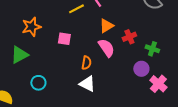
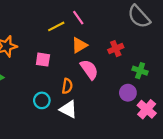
orange triangle: (106, 26) -> (79, 45), moved
red cross: (129, 37) -> (116, 49), moved
cyan circle: (38, 83) -> (42, 100), moved

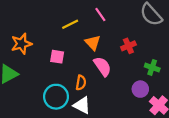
pink line: (78, 18) -> (100, 15), moved
orange triangle: (79, 45) -> (93, 43), turned -42
cyan circle: (42, 100) -> (56, 97), size x1.5

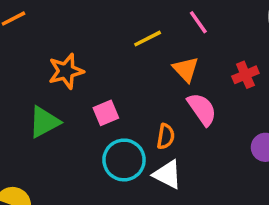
pink square: (57, 57) -> (106, 113), moved, turned -32

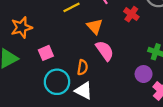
red cross: (245, 75) -> (131, 14), moved, turned -32

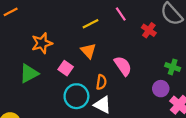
orange triangle: (95, 26) -> (88, 51), moved
pink square: (46, 53) -> (66, 68), turned -32

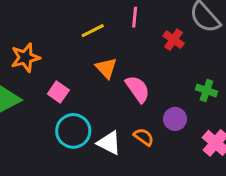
pink line: (121, 14) -> (135, 17), turned 40
orange triangle: (88, 51) -> (106, 68), moved
orange semicircle: (101, 82) -> (144, 137), moved, turned -64
purple circle: (161, 89) -> (175, 119), moved

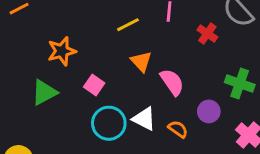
green cross: (206, 91) -> (240, 84), size x1.4
white triangle: (109, 143) -> (144, 119), moved

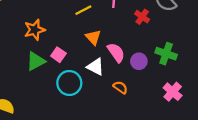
green triangle: (44, 92) -> (36, 61), moved
purple circle: (209, 111) -> (139, 61), moved
white triangle: (144, 119) -> (95, 67), moved

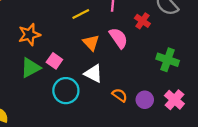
pink semicircle: (116, 53) -> (118, 38), moved
purple circle: (139, 61) -> (145, 100), moved

